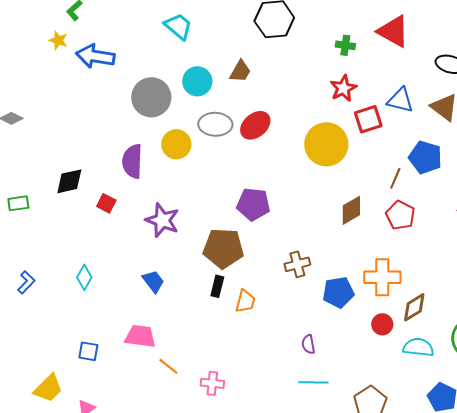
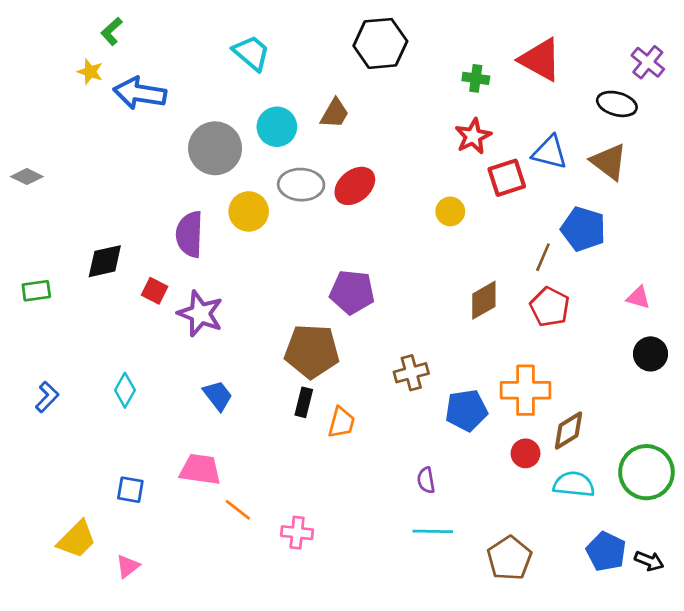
yellow circle: (326, 144) -> (450, 211), size x0.5
purple star: (162, 220) -> (200, 314), moved

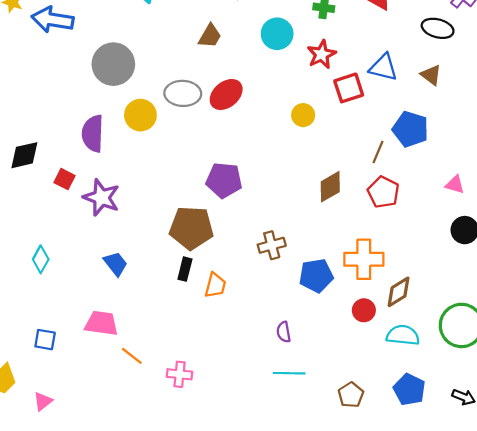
cyan circle: (277, 127) -> (277, 34), moved
brown triangle: (609, 162) -> (431, 75), size x0.7
blue pentagon: (606, 551) -> (409, 389), moved
brown pentagon: (509, 558) -> (351, 395), size x0.7

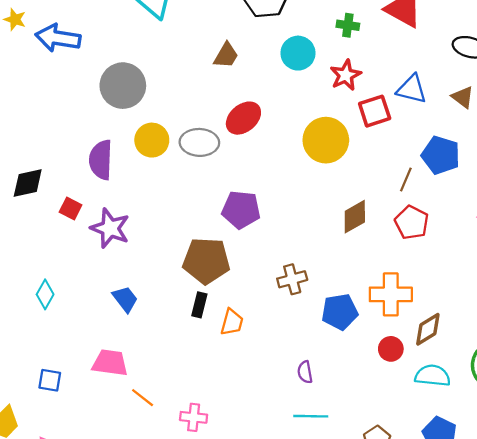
gray ellipse: (183, 93) -> (199, 142), moved
yellow circle: (303, 115) -> (326, 140), size x1.8

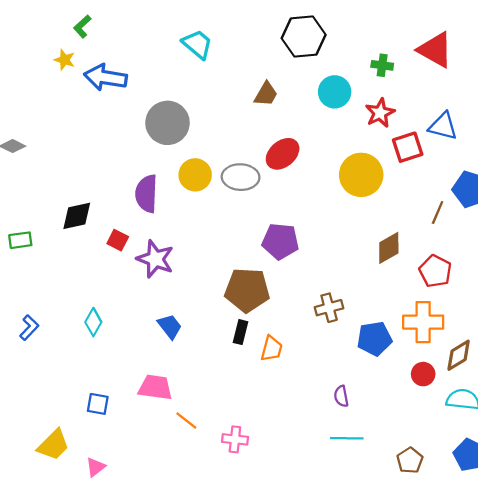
red pentagon: (412, 222) -> (435, 271), moved

